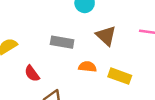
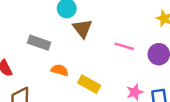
brown triangle: (106, 36) -> (82, 28), moved

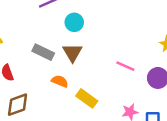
brown triangle: (82, 28) -> (72, 53), moved

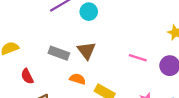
cyan circle: (74, 22) -> (89, 12), moved

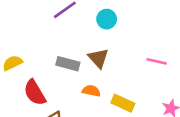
cyan circle: (89, 12) -> (107, 19), moved
red semicircle: (27, 76) -> (35, 93), size x1.5

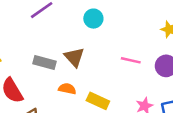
cyan circle: (107, 19) -> (93, 19), moved

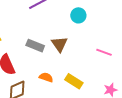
orange semicircle: (67, 89) -> (46, 77), moved

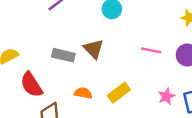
yellow rectangle: (74, 81) -> (119, 93), turned -60

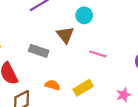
brown triangle: (94, 49) -> (65, 35), moved
pink line: (151, 50) -> (98, 54), moved

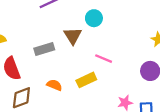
gray rectangle: (39, 51) -> (44, 49), turned -42
yellow rectangle: (83, 88) -> (86, 80), moved

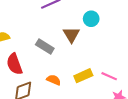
gray rectangle: (44, 49) -> (45, 47), turned 48
pink line: (104, 59) -> (109, 76), moved

